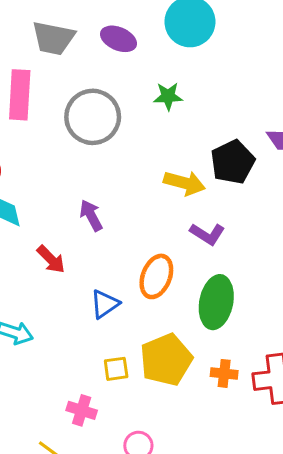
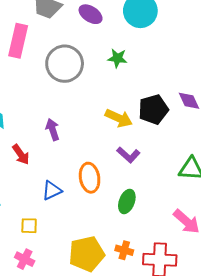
orange ellipse: (156, 276) -> (90, 178), turned -40
green ellipse: (216, 302) -> (127, 201), size x0.7
yellow pentagon: (166, 360) -> (87, 254), moved
yellow square: (116, 369) -> (29, 226), moved

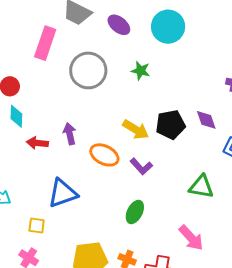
red arrow: (21, 155) -> (37, 143), moved, turned 125
orange ellipse: (90, 178) -> (104, 155), moved, turned -60
blue triangle: (52, 190) -> (63, 193), size x1.5

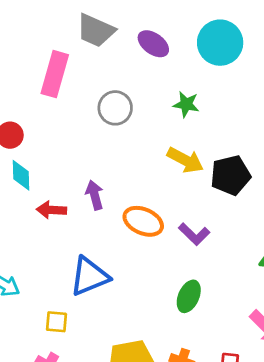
gray circle: (88, 70) -> (115, 108), size x0.7
yellow arrow: (136, 130) -> (185, 160), moved

